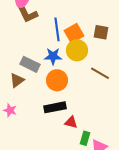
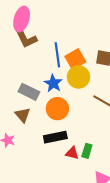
blue star: (53, 56) -> (53, 83), turned 30
brown triangle: (17, 80) -> (23, 115), moved, turned -35
green rectangle: (85, 138) -> (87, 151), moved

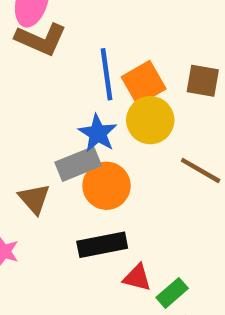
brown L-shape: (26, 38) -> (41, 39), turned -40
gray rectangle: (29, 92) -> (78, 164), moved, turned -48
green rectangle: (87, 151) -> (172, 293), moved, turned 32

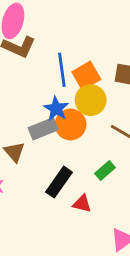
orange circle: (107, 186) -> (70, 125), moved
black rectangle: (102, 245) -> (59, 182), turned -44
green rectangle: (172, 293) -> (105, 171), moved

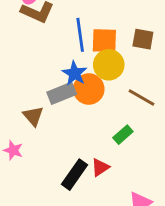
orange square: (86, 76) -> (104, 41), turned 32
black rectangle: (59, 182) -> (75, 175), moved
red triangle: (82, 204) -> (100, 167), turned -48

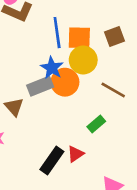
brown square: (143, 39) -> (115, 36), turned -30

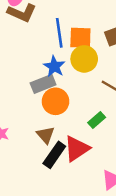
orange circle: (65, 82) -> (56, 101), moved
brown triangle: (14, 107) -> (46, 135), moved
red triangle: (75, 154) -> (77, 149), size x1.6

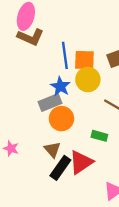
green rectangle: (97, 120) -> (99, 136), turned 56

